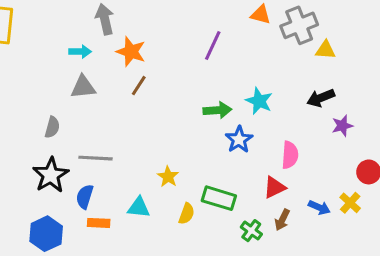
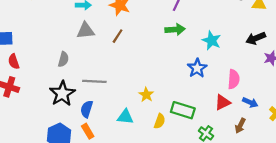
brown line: (139, 86) -> (118, 36), moved
green arrow: (217, 110) -> (175, 29), moved
blue arrow: (319, 207) -> (250, 102), moved
brown arrow: (282, 220) -> (240, 126), moved
orange rectangle: (99, 223) -> (88, 131), moved, turned 56

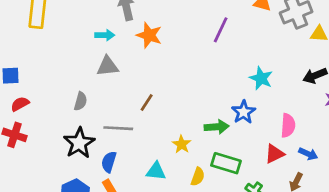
green arrow: (175, 29) -> (217, 127), moved
brown line: (118, 36) -> (147, 103), moved
red semicircle: (14, 62) -> (20, 104), turned 80

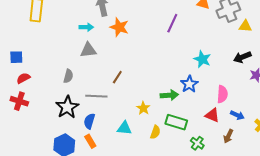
red triangle: (275, 154) -> (212, 115), turned 49

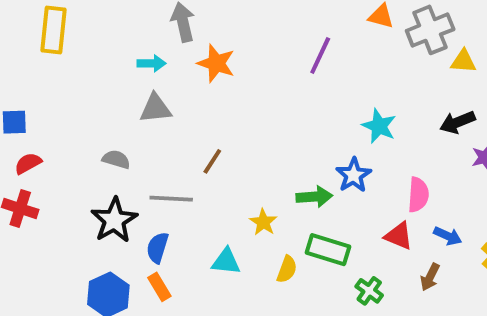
gray semicircle: (68, 76) -> (116, 159), turned -88

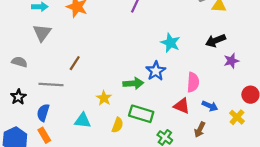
gray triangle: (155, 108) -> (42, 33), turned -48
black star: (114, 220) -> (18, 97), size x0.6

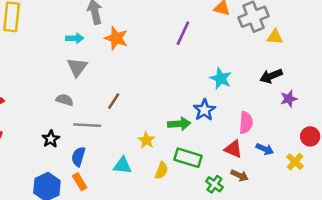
gray semicircle: (19, 62) -> (65, 100), moved
brown arrow: (200, 130) -> (240, 175), moved, turned -91

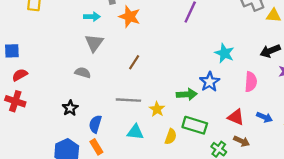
brown line: (114, 101) -> (134, 62), moved
pink semicircle: (246, 123) -> (251, 82), moved
gray line: (87, 125) -> (128, 100), moved

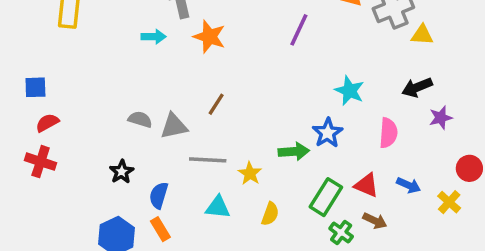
gray triangle: (94, 43) -> (174, 126), moved, turned 42
green rectangle: (195, 125) -> (326, 197), moved, turned -75

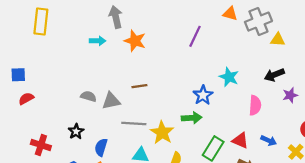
brown line: (216, 104) -> (139, 86), turned 49
blue star: (328, 133) -> (203, 95), moved
red cross: (41, 162) -> (41, 145), moved
yellow star: (250, 173) -> (162, 133), size x1.5

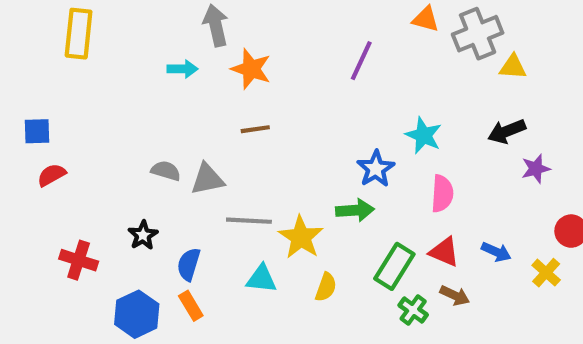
brown line: (139, 86) -> (255, 129), moved
pink semicircle: (255, 105) -> (442, 194), moved

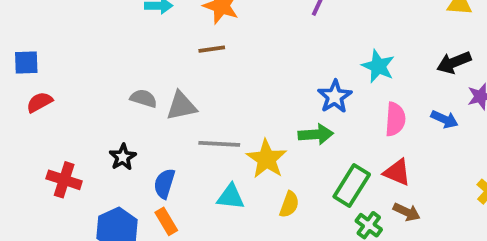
brown line: (255, 129) -> (212, 49), moved
blue arrow: (496, 252) -> (444, 119), moved

